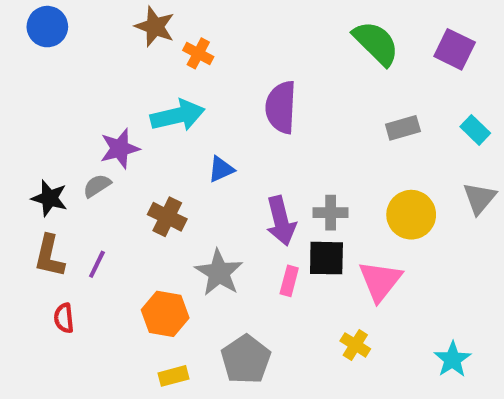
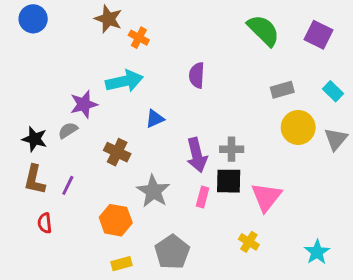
purple semicircle: (281, 107) -> (197, 75), size x0.7
yellow circle: (411, 215) -> (298, 127), moved

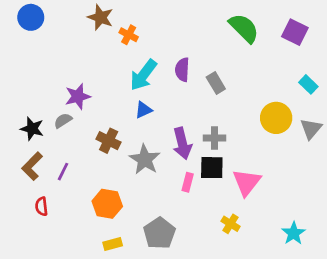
cyan arrow: (124, 81) -> (143, 75), moved, turned 140
gray rectangle: (282, 90) -> (216, 83), moved, turned 75
brown L-shape: (35, 180) -> (32, 166), turned 32
gray star: (153, 191) -> (145, 159), moved

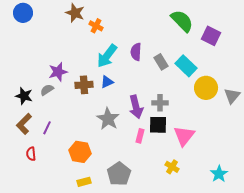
purple square: (295, 32) -> (211, 36), moved
cyan rectangle: (308, 84) -> (186, 66), moved, size x1.5
brown cross: (109, 141) -> (84, 85), moved, turned -30

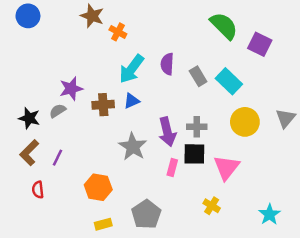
yellow circle: (206, 88) -> (245, 122), moved

